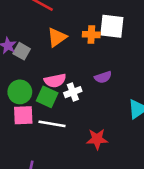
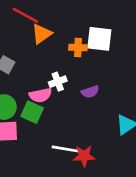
orange triangle: (57, 37) -> (42, 34), moved
white cross: (73, 92) -> (58, 82), moved
white line: (52, 124) -> (66, 149), moved

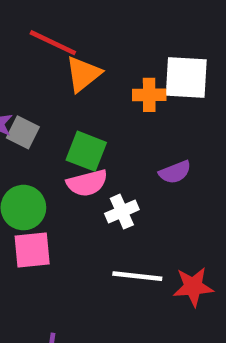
white cross: (58, 82) -> (122, 212), moved
green square: (32, 112) -> (86, 151), moved
red star: (84, 156) -> (193, 287), moved

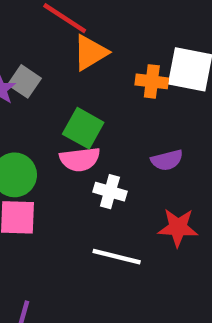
gray square: (23, 132) -> (25, 81), moved
white cross: (122, 212) -> (110, 192), turned 32
red star: (193, 287) -> (178, 227), moved

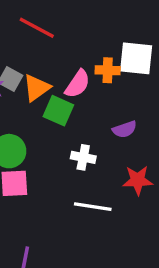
orange triangle: (90, 53) -> (37, 88), moved
pink semicircle: (80, 159) -> (78, 84), moved, turned -44

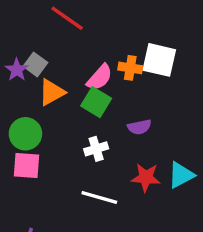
orange triangle: (37, 88) -> (52, 92), moved
green square: (58, 111) -> (96, 102), moved
white cross: (83, 157) -> (96, 149), turned -35

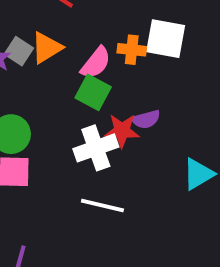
orange triangle: (52, 92) -> (47, 48), moved
white cross: (96, 149) -> (96, 148), size x1.5
red star: (146, 177) -> (122, 131), moved

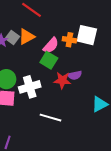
white cross: (96, 148) -> (30, 87), moved

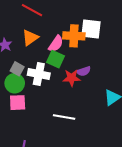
gray square: (12, 37) -> (17, 69), moved
orange cross: (69, 40) -> (74, 36), size x1.5
white cross: (30, 87) -> (39, 74), moved, turned 35

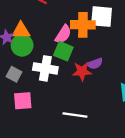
orange triangle: (30, 38) -> (21, 31), moved, turned 36
gray square: (17, 69) -> (14, 74), moved
green circle: (15, 83) -> (22, 45), moved

